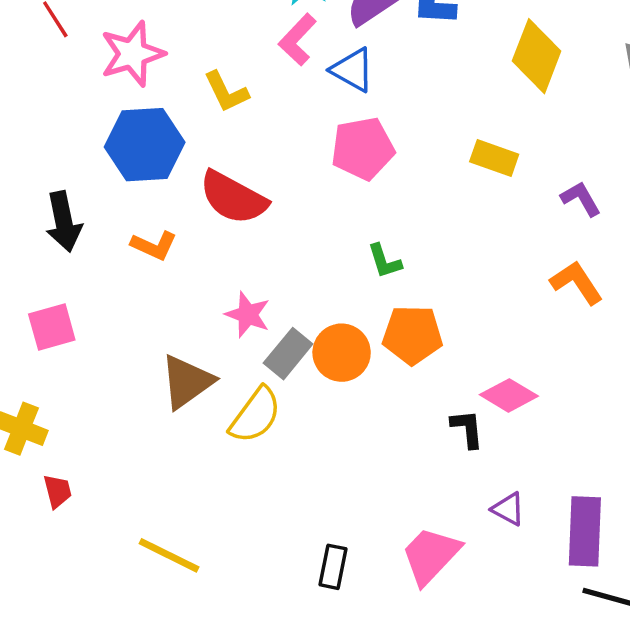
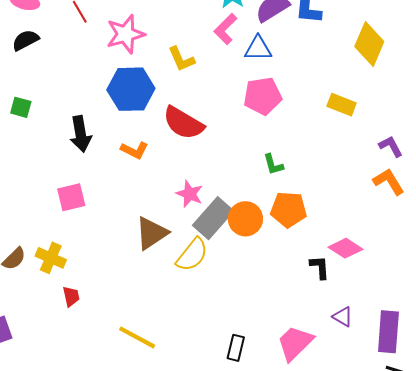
blue triangle: (353, 70) -> (258, 48), turned -32
purple L-shape: (581, 199) -> (391, 146), moved
gray rectangle: (288, 354) -> (213, 218), size x1.4

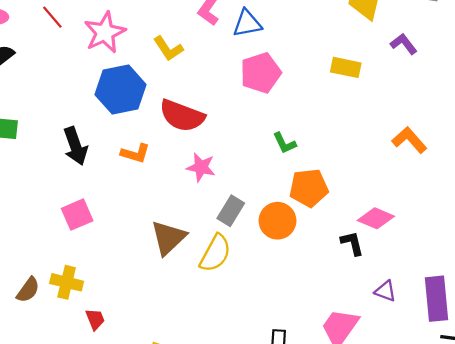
purple L-shape: (391, 146) -> (404, 44), moved
pink star: (190, 194) -> (201, 167), moved
gray rectangle: (213, 218) -> (231, 211), size x0.7
orange circle: (245, 219) -> (278, 221), moved

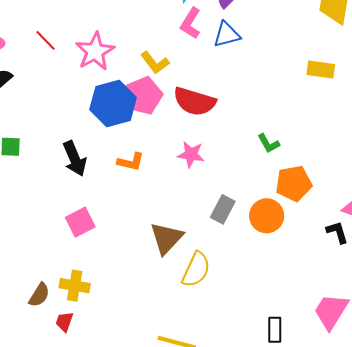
pink pentagon: (261, 73) -> (143, 96), moved
red semicircle: (182, 116) -> (194, 101), moved
pink star: (201, 167) -> (191, 154), moved
yellow semicircle: (215, 253) -> (196, 270), moved
red trapezoid: (95, 319) -> (64, 322), moved, turned -135

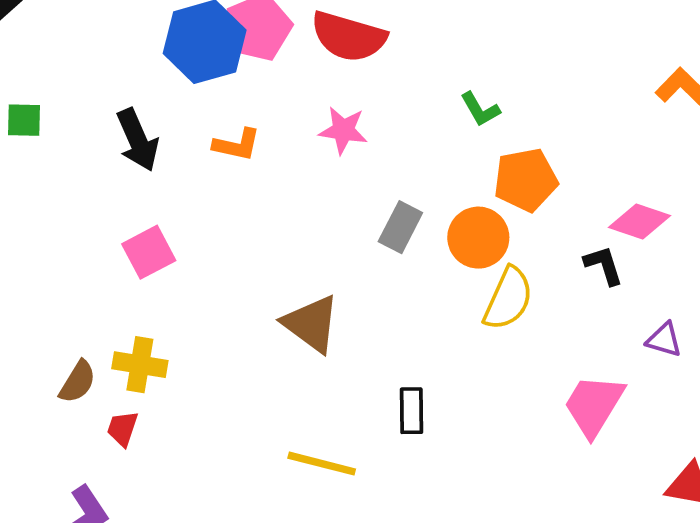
brown triangle: (166, 238) -> (311, 324), moved, turned -36
yellow semicircle: (196, 270) -> (508, 299), moved
black rectangle: (275, 330) -> (411, 411), moved

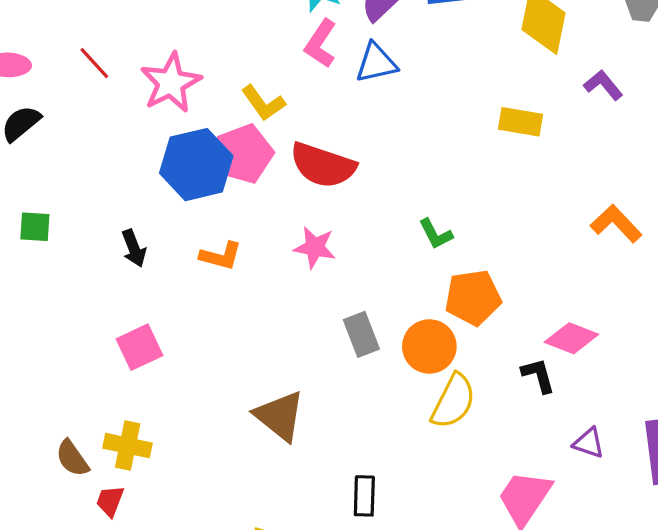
black arrow: (138, 140) -> (134, 248), size x0.7
gray rectangle: (400, 227) -> (361, 334), turned -51
brown semicircle: (78, 382) -> (72, 458), turned 111

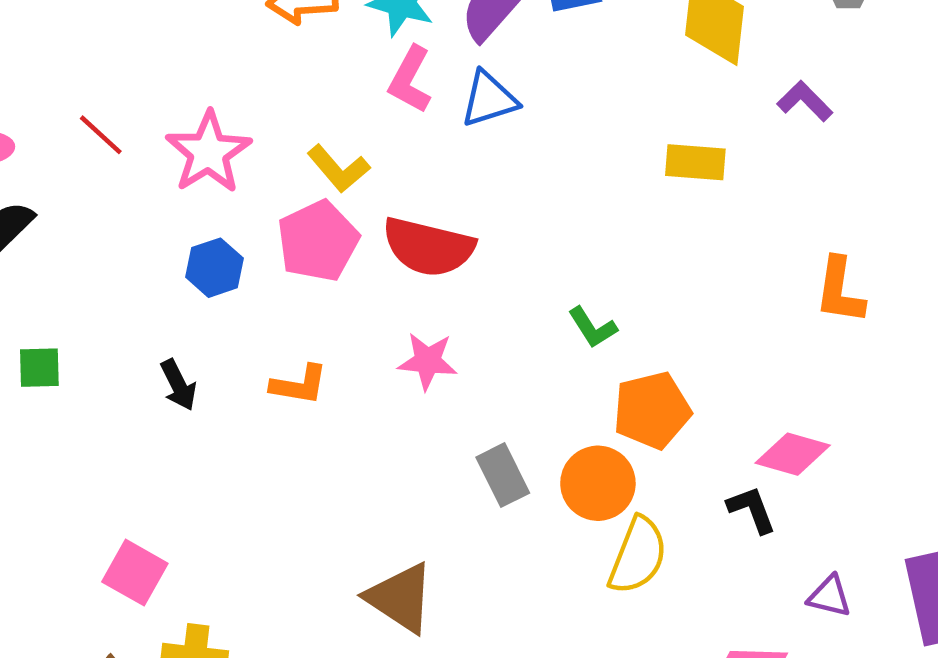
blue hexagon: (196, 165) -> (215, 268), moved, size x0.6
orange L-shape: (616, 224) -> (840, 291), turned -123
pink square: (140, 347) -> (135, 573), moved, turned -30

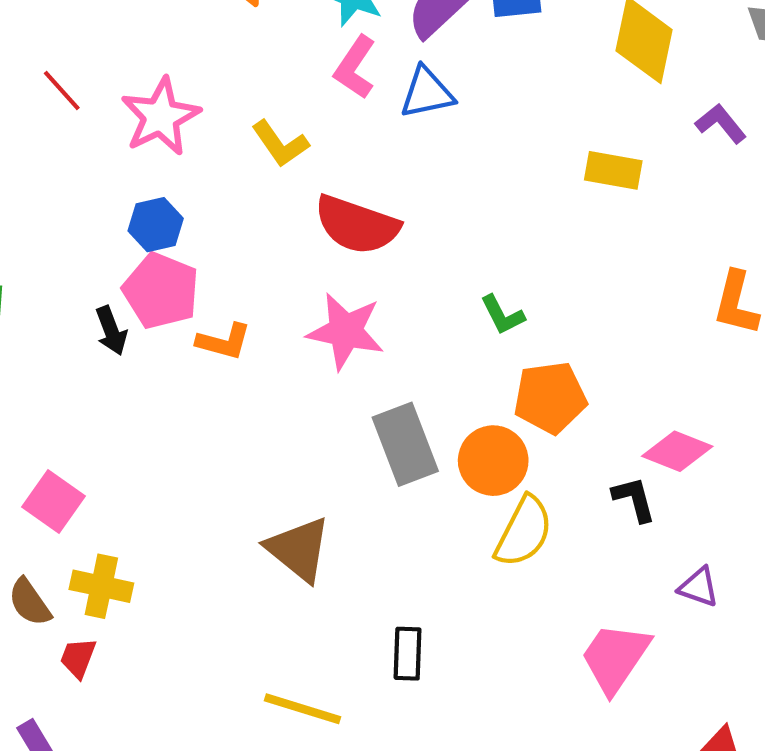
pink pentagon: (318, 241) -> (161, 291), moved, turned -30
pink star: (428, 361) -> (346, 331), size x1.4
gray rectangle: (503, 475) -> (405, 444), size x1.4

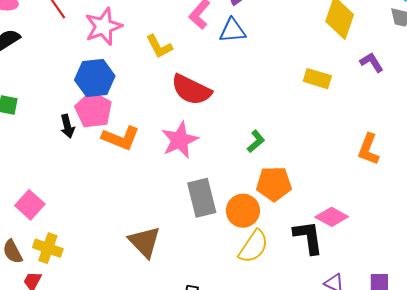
blue hexagon: (156, 225) -> (95, 78), size x1.5
green L-shape: (502, 315) -> (256, 141), turned -110
pink star: (346, 331) -> (180, 140), turned 30
orange L-shape: (224, 342) -> (121, 138), size x1.4
black L-shape: (634, 499) -> (308, 237), size x1.5

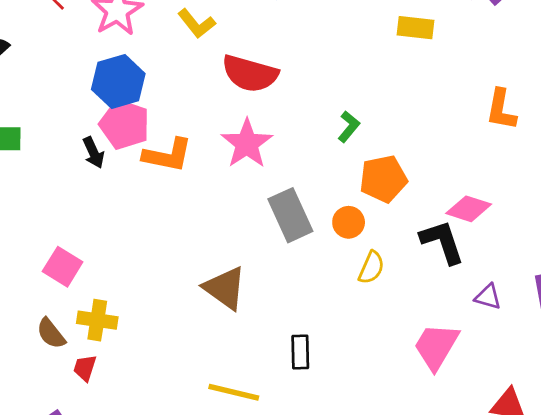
orange circle: (243, 211) -> (349, 222), size x0.7
yellow semicircle: (253, 246) -> (371, 268), size x0.7

